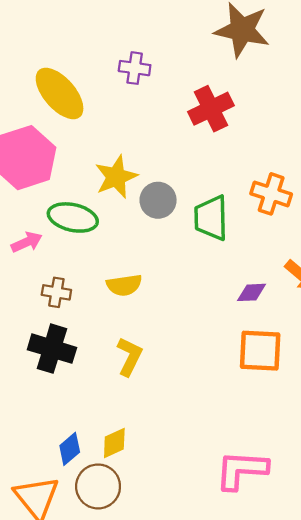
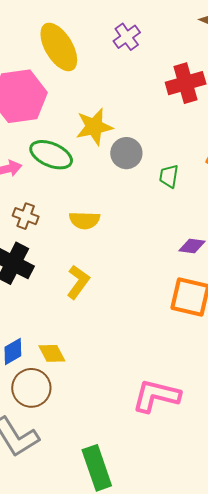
purple cross: (135, 68) -> (127, 37), turned 36
green trapezoid: (211, 218) -> (169, 176), size x0.6
yellow diamond: (114, 443) -> (52, 353), turned 76

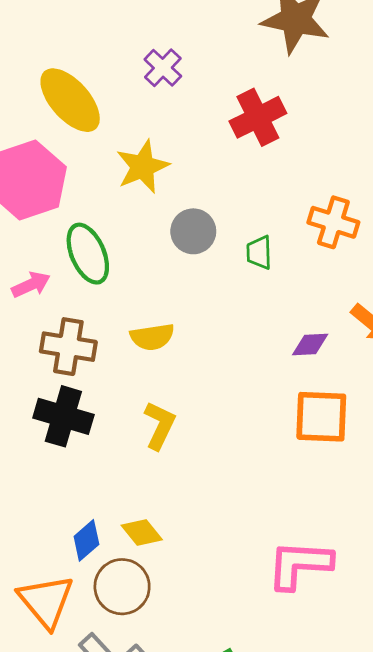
yellow star: (94, 127) -> (143, 167), moved
green ellipse: (51, 155) -> (88, 254), turned 54
brown cross: (26, 216) -> (68, 347), size x1.5

